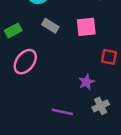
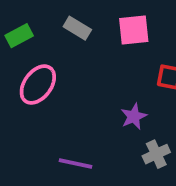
purple line: (62, 112) -> (75, 163), moved

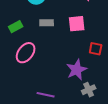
gray rectangle: (77, 28) -> (47, 23), turned -32
purple star: (134, 116) -> (77, 70), size x1.5

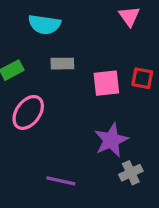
pink square: (77, 24) -> (106, 83), moved
red square: (96, 49) -> (142, 78), moved

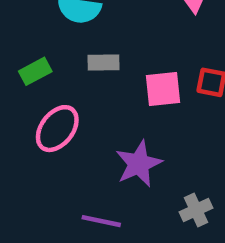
purple star: (111, 140) -> (139, 164), moved

